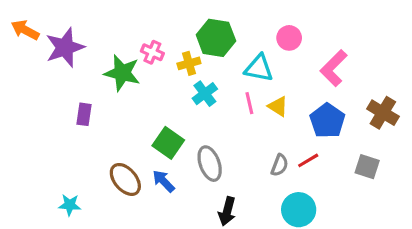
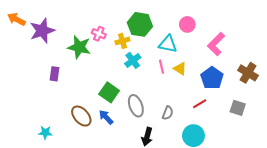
gray semicircle: (280, 165) -> (168, 113), moved

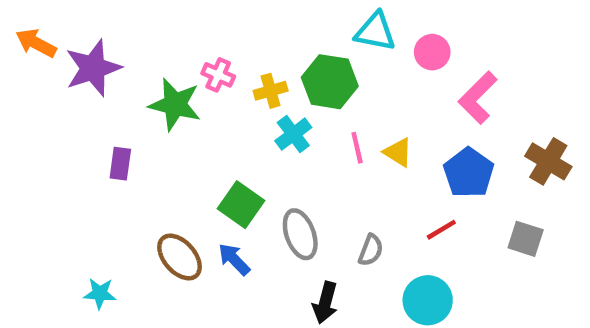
green hexagon: (140, 24) -> (330, 82), moved
pink circle: (187, 24) -> (432, 52), moved
cyan triangle: (168, 44) -> (375, 32), moved

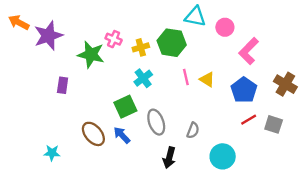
cyan cross: (293, 134) -> (143, 78), moved
green square: (241, 205) -> (125, 107), turned 30
red line: (441, 230) -> (249, 120), moved

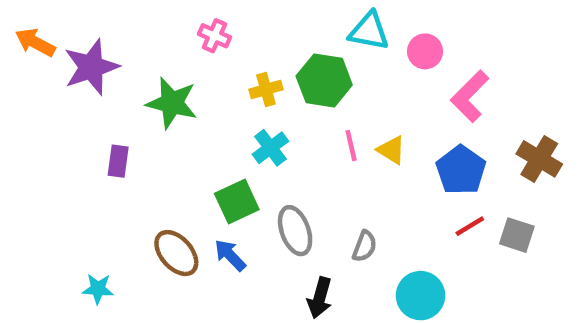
pink cross: (114, 39) -> (214, 36), moved

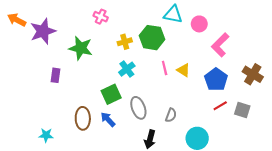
brown ellipse: (176, 253) -> (83, 118), turned 40

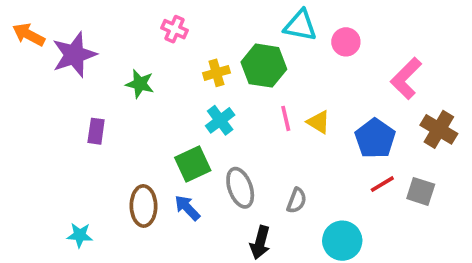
pink L-shape: (220, 45) -> (406, 78), moved
green star: (81, 48) -> (140, 84), size x0.7

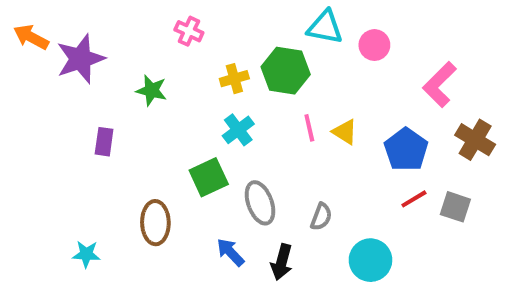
blue arrow: (187, 208) -> (230, 252), moved

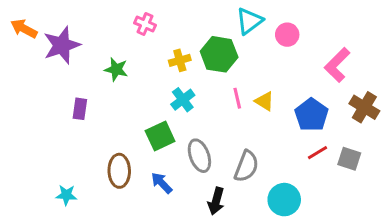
cyan triangle: (325, 27) -> (249, 21), turned -48
gray semicircle: (321, 217) -> (246, 166), size x1.5
blue arrow: (230, 252) -> (162, 183), moved

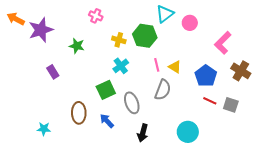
yellow cross: (180, 60) -> (119, 40), turned 32
purple rectangle: (80, 109) -> (53, 72), turned -40
red line: (317, 153) -> (210, 101), turned 56
gray semicircle: (246, 166) -> (163, 90), moved

